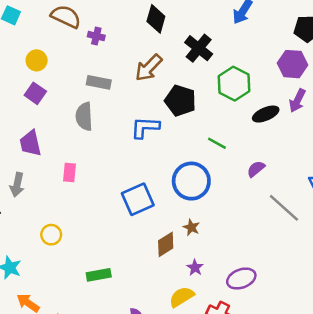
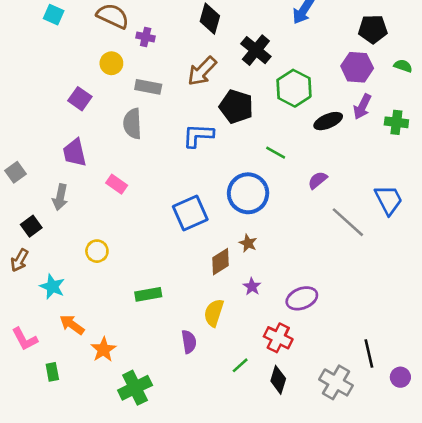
yellow circle: (37, 60) -> (111, 63), moved
pink rectangle: (69, 173) -> (117, 184), turned -60
yellow semicircle: (182, 297) -> (214, 313), moved, turned -40

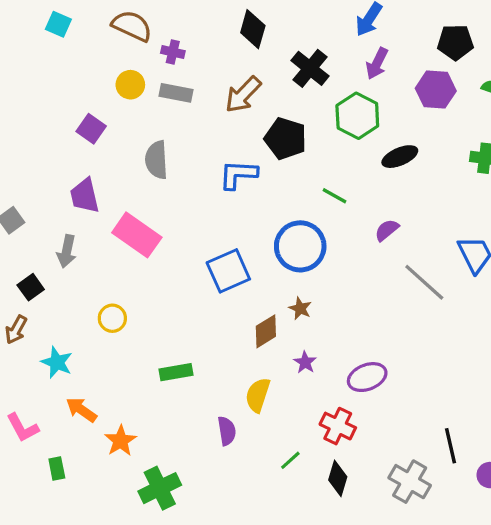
gray rectangle: (148, 87) -> (176, 93), moved
purple arrow: (362, 107) -> (377, 63), moved
pink rectangle: (117, 184) -> (137, 235), size x1.8

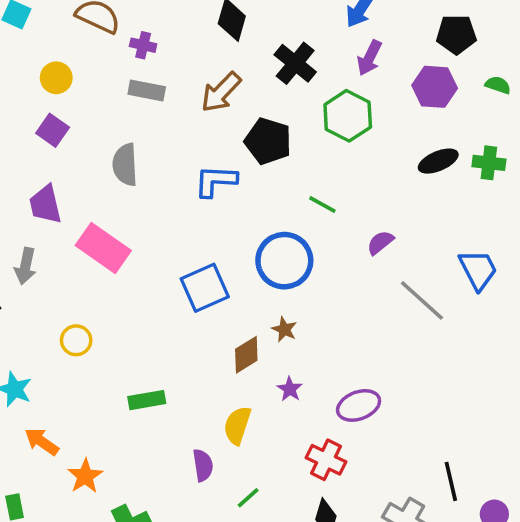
yellow circle: (130, 85) -> (56, 78), moved
black ellipse: (400, 157) -> (438, 161), moved
green line: (290, 460) -> (248, 498), moved

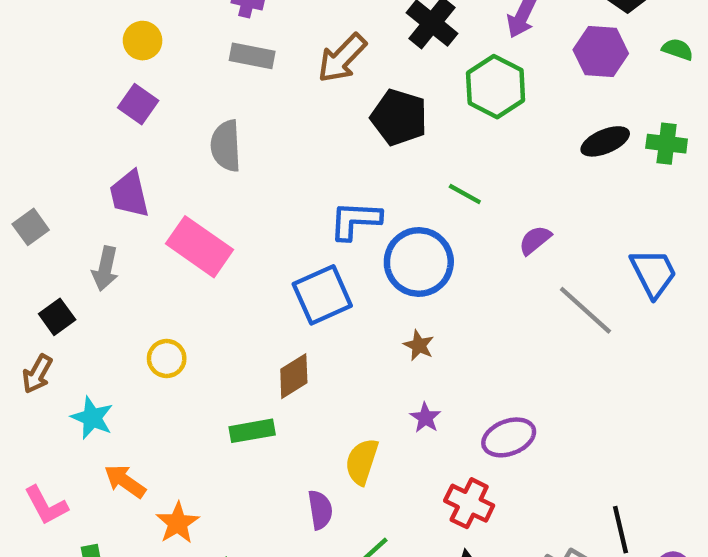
blue L-shape: (216, 181) -> (355, 220), moved
brown diamond: (246, 355) -> (294, 376), moved

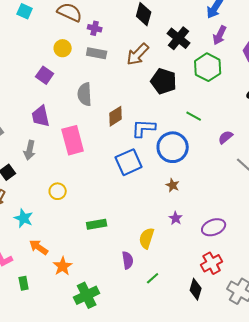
yellow circle: (143, 41) -> (63, 48), moved
pink rectangle: (200, 247) -> (73, 140), turned 40
brown diamond: (294, 376) -> (116, 116), moved
red cross: (469, 503) -> (212, 263), moved, turned 35

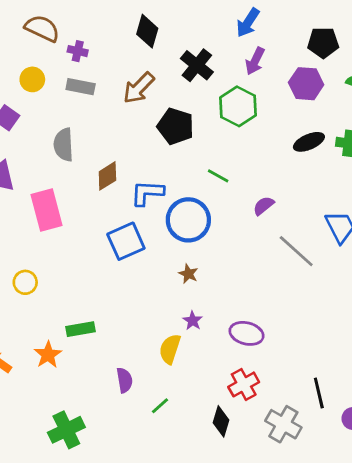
purple ellipse: (214, 227) -> (247, 333), turned 35
yellow semicircle: (147, 238) -> (170, 349), moved
orange star: (63, 266) -> (48, 355), moved

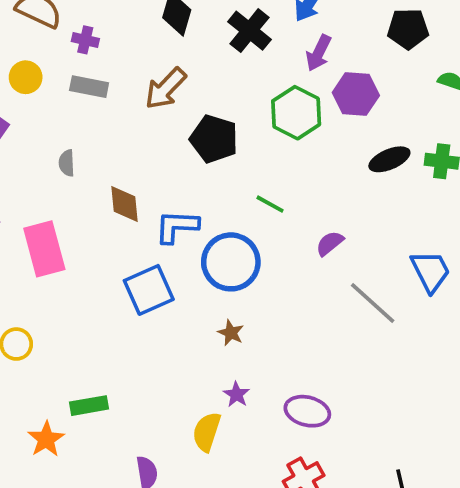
black cross: (197, 65) -> (249, 31), moved
purple hexagon: (306, 84) -> (356, 94), moved
gray semicircle: (63, 145) -> (67, 163), size x0.6
brown diamond: (107, 176) -> (124, 204), turned -64

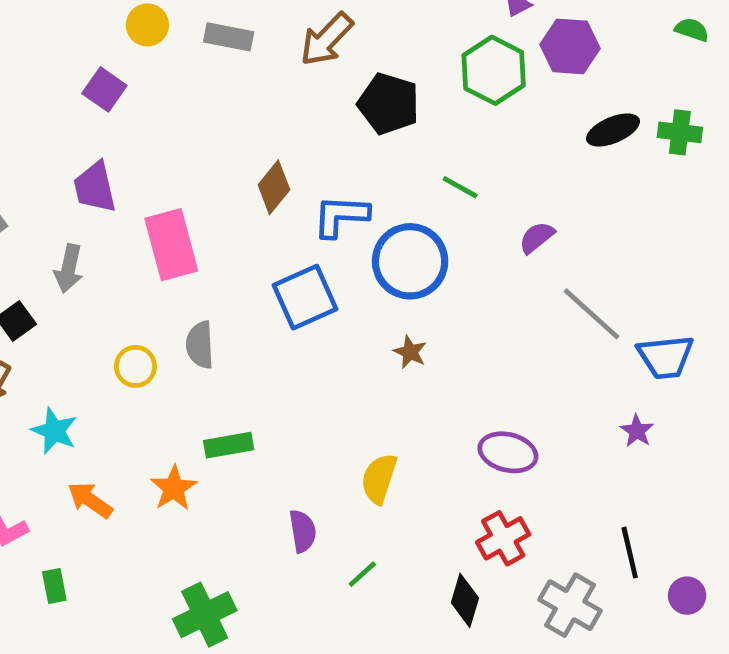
gray semicircle: (67, 163) -> (200, 345), moved, size x1.4
brown diamond: (124, 204) -> (274, 187), turned 45
blue trapezoid: (430, 271) -> (666, 357), moved, turned 111
purple star: (236, 394) -> (637, 431), moved

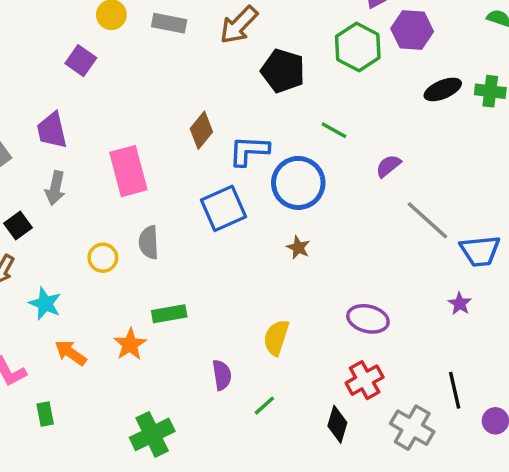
purple trapezoid: (95, 187) -> (52, 130), moved

